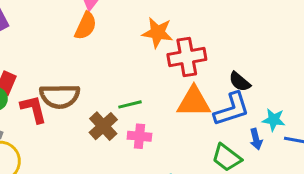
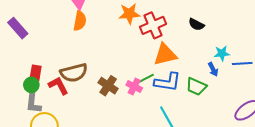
black semicircle: (240, 82) -> (196, 24), moved
green line: (130, 104) -> (146, 78), moved
blue L-shape: (232, 109) -> (168, 82), moved, turned 40
pink cross: (139, 136) -> (134, 87), turned 35

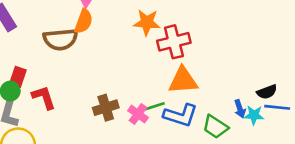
black semicircle: (196, 24) -> (267, 92), moved, turned -56
cyan star: (222, 53) -> (254, 115), moved
brown semicircle: (74, 73) -> (60, 39), moved
brown cross: (108, 86) -> (106, 108), turned 30

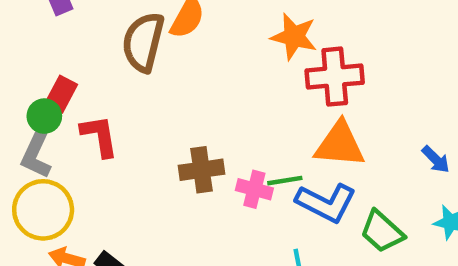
brown semicircle: (60, 39) -> (143, 42), turned 100
blue arrow: (240, 109) -> (436, 159), moved, turned -36
pink cross: (138, 114) -> (254, 189), turned -30

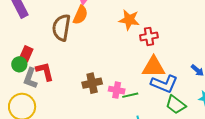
red cross: (335, 77) -> (149, 36), size x0.7
gray L-shape: (36, 155) -> (30, 78), moved
green line: (285, 181) -> (130, 95), moved
blue L-shape: (326, 203) -> (164, 84), moved

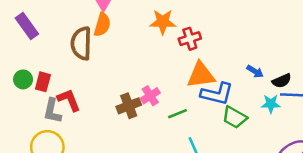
green circle: (19, 64) -> (23, 79), moved
pink cross: (117, 90) -> (150, 96), moved, turned -35

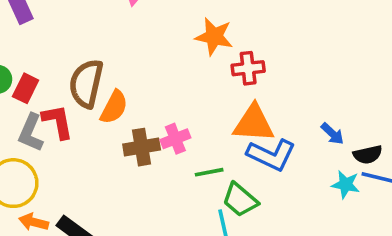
orange semicircle: (102, 25) -> (114, 107), moved
brown semicircle: (81, 43) -> (86, 84), moved
green trapezoid: (235, 117) -> (240, 200), moved

